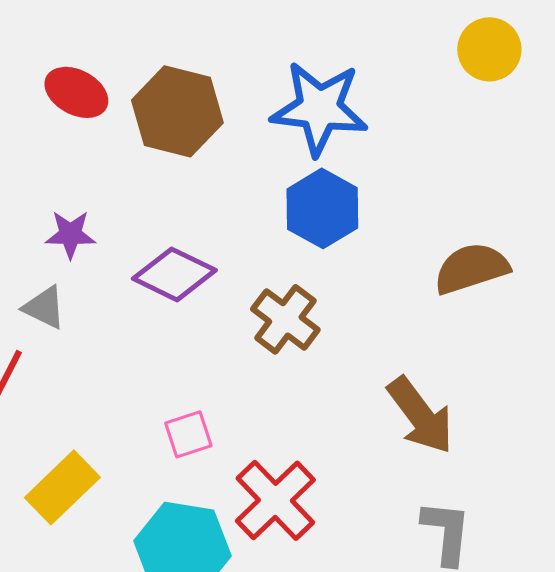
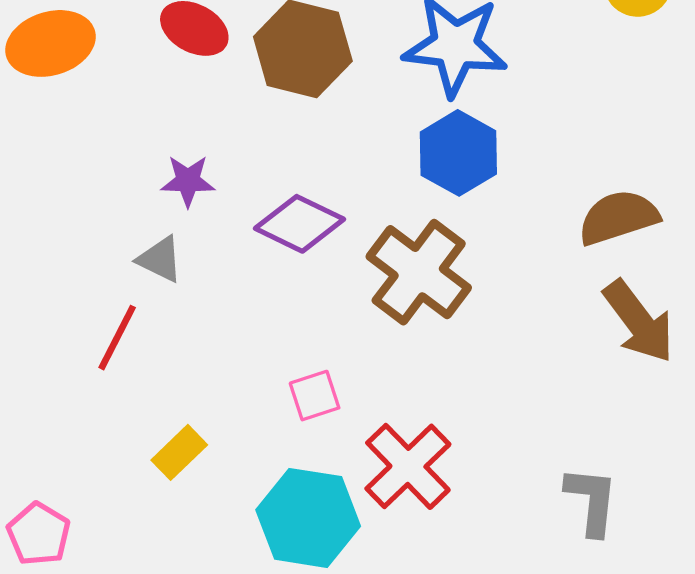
brown cross: (285, 319) -> (419, 272), size x1.4
brown arrow: (420, 415) -> (639, 321), moved
yellow rectangle: (62, 487) -> (179, 452), size x0.7

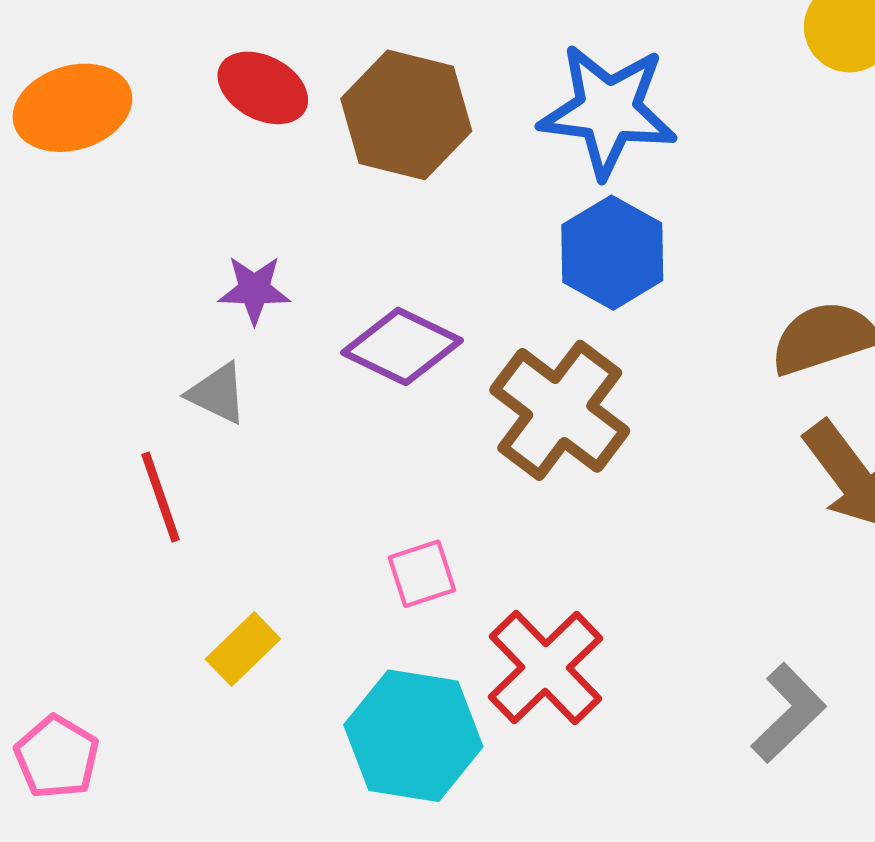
red line: (117, 338) -> (161, 497), turned -46
gray L-shape: (592, 501) -> (788, 713), turned 40

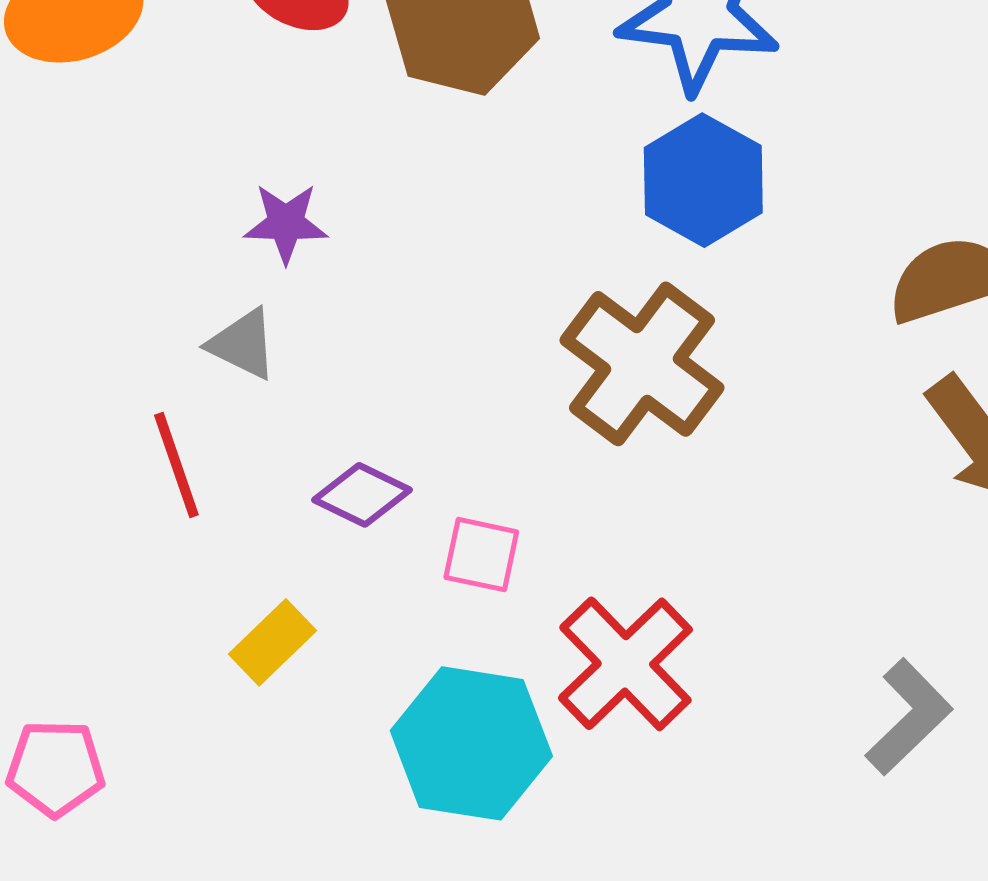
purple diamond: (402, 346) -> (362, 495), moved, size x0.7
pink square: (422, 574) -> (481, 555), turned 30
pink pentagon: (57, 757) -> (55, 768), turned -30

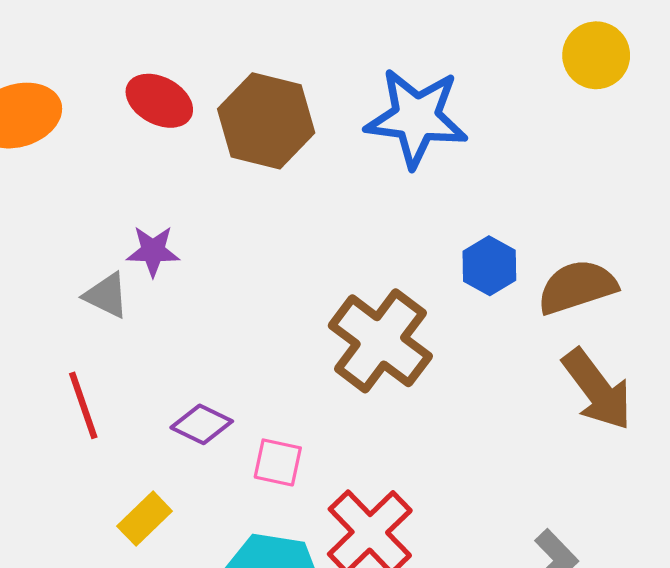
blue hexagon: (703, 180) -> (489, 266), moved, size x0.7
gray triangle: (243, 344) -> (106, 295), moved

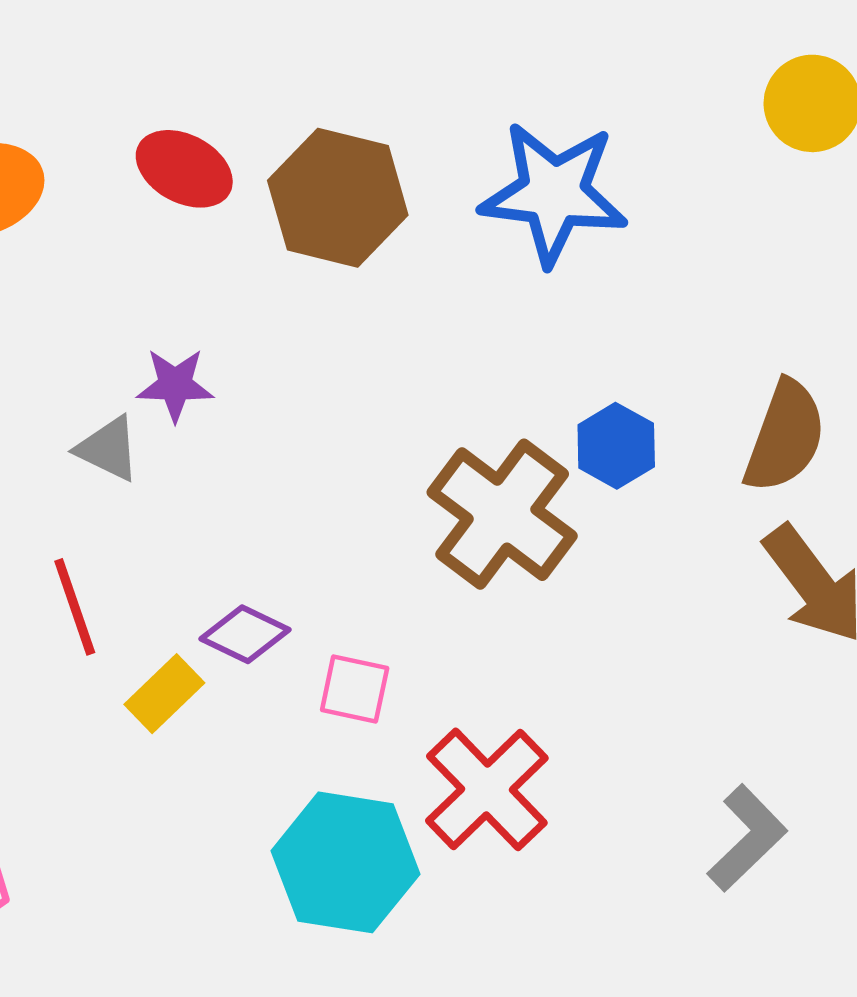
blue hexagon: (489, 266) -> (616, 446), moved
brown semicircle: (577, 287) -> (785, 437), turned 128
yellow rectangle: (145, 519) -> (164, 694), moved

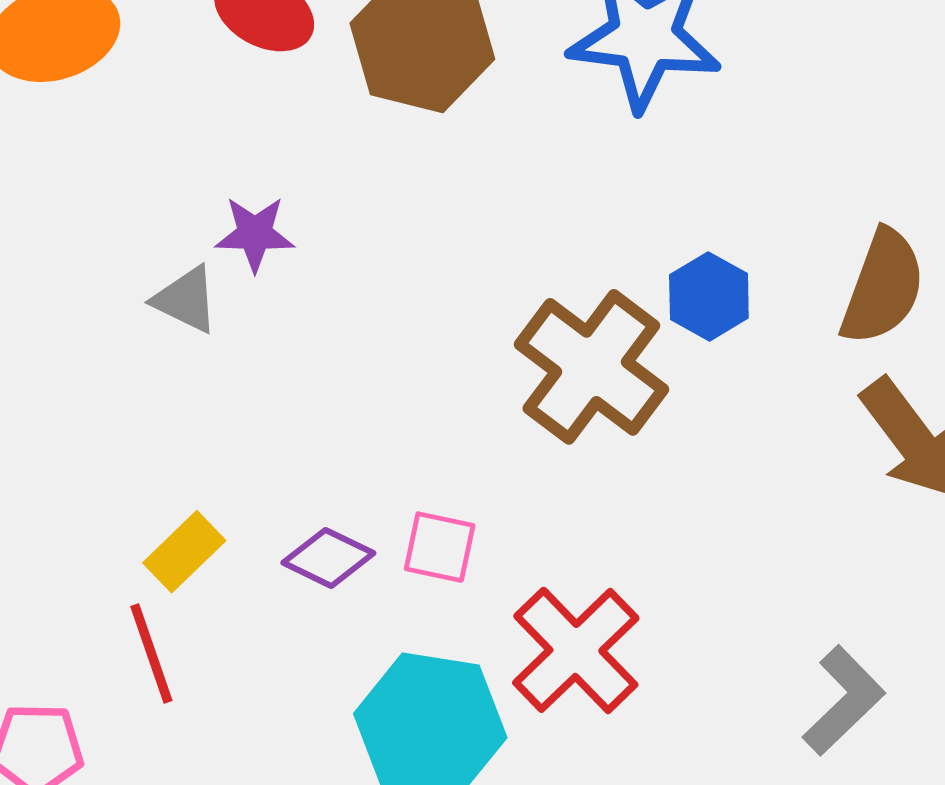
red line: (75, 607) -> (151, 654), moved
purple diamond: (245, 634) -> (328, 558), moved
yellow rectangle: (164, 694) -> (184, 552), moved

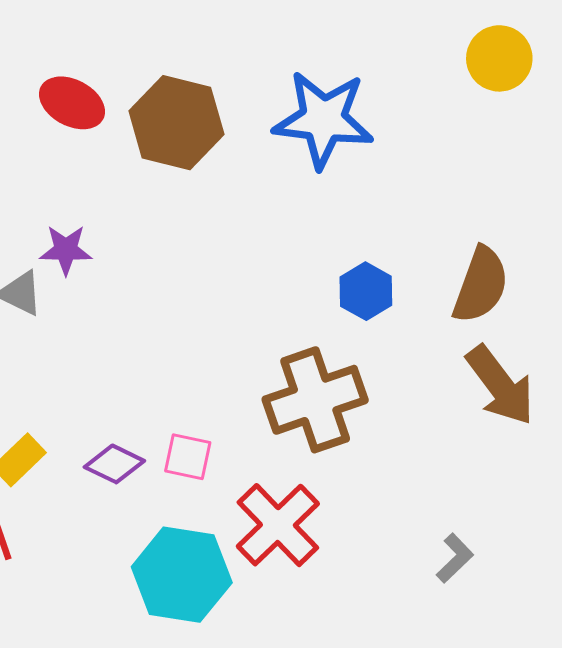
brown cross: (591, 367) -> (315, 400), moved, turned 34
gray L-shape: (844, 701) -> (455, 558), size x0.7

